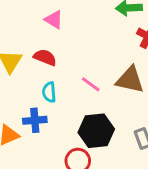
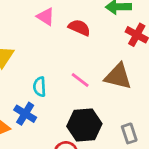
red semicircle: (45, 57) -> (79, 28), moved
blue cross: (35, 120) -> (25, 114), turned 35

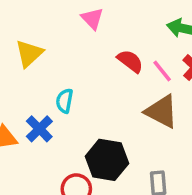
red semicircle: (79, 28) -> (130, 61), moved
pink line: (80, 80) -> (162, 71), moved

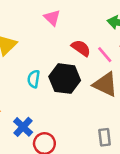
blue cross: (39, 129) -> (23, 127), moved
black hexagon: (107, 160) -> (65, 79), moved

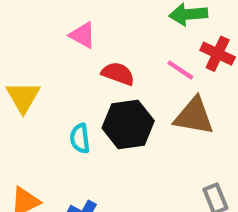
red semicircle: (81, 48) -> (118, 74), moved

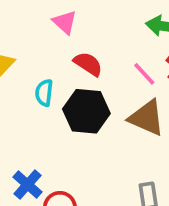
cyan semicircle: (80, 138) -> (44, 93), moved

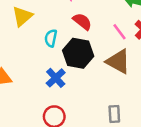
blue cross: (28, 185) -> (56, 78), moved

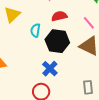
red semicircle: (82, 21) -> (59, 16), turned -49
blue cross: (56, 78) -> (50, 69), moved

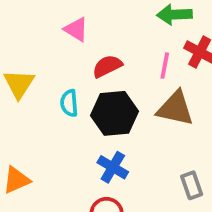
pink line: (89, 23) -> (165, 66), turned 64

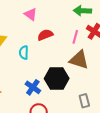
black hexagon: (114, 113) -> (57, 79), moved
blue cross: (113, 167) -> (33, 87), moved

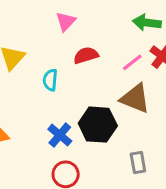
pink triangle: (31, 14) -> (66, 21), turned 32
pink line: (75, 37) -> (132, 62), turned 32

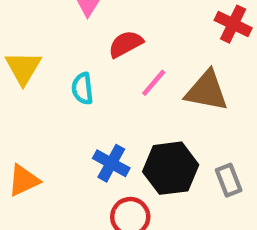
pink line: (132, 62) -> (154, 83), moved
black hexagon: (98, 125) -> (171, 168), moved

